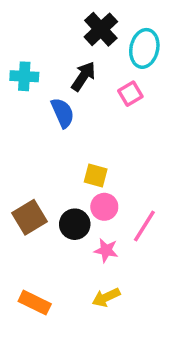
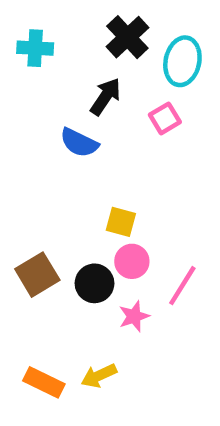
cyan cross: (24, 76) -> (35, 48), moved
blue semicircle: (63, 113) -> (79, 143), turned 140
pink star: (106, 250) -> (134, 316), turned -30
yellow arrow: (106, 297) -> (99, 376), moved

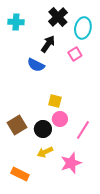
pink star: (134, 316) -> (71, 163), moved, size x1.5
yellow arrow: (99, 376) -> (45, 152), moved

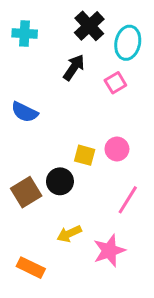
blue semicircle: (36, 65) -> (25, 112), moved
pink circle: (60, 119) -> (117, 149), moved
black circle: (43, 129) -> (60, 181), moved

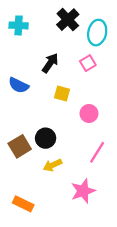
black arrow: (74, 67) -> (50, 63), moved
yellow square: (85, 155) -> (62, 94), moved
yellow arrow: (69, 234) -> (53, 165), moved

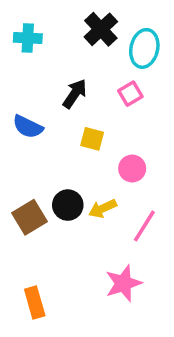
yellow arrow: (53, 165) -> (103, 209), moved
orange rectangle: (23, 204) -> (35, 302), turned 48

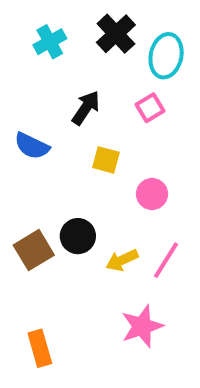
cyan cross: (28, 38) -> (50, 42), moved, turned -32
yellow arrow: (103, 209) -> (122, 260), moved

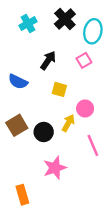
brown square: (34, 250) -> (17, 125), moved
yellow arrow: (122, 260) -> (68, 123), moved, turned 144
pink line: (166, 260) -> (93, 145), turned -55
pink star: (142, 326) -> (55, 168), moved

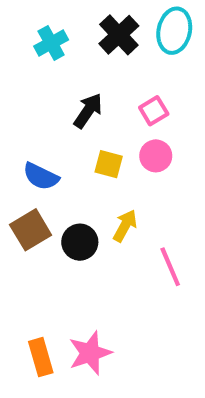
cyan ellipse: (93, 31) -> (174, 31), moved
blue semicircle: (18, 82) -> (41, 176), moved
pink circle: (85, 108) -> (156, 156), moved
pink star: (55, 168) -> (90, 353), moved

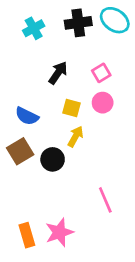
cyan ellipse: (174, 31) -> (115, 20), turned -68
black cross: (119, 35) -> (78, 23), turned 35
yellow arrow: (125, 226) -> (76, 136), moved
pink line: (170, 267) -> (105, 200), moved

